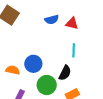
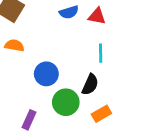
orange semicircle: (13, 70) -> (14, 45), moved

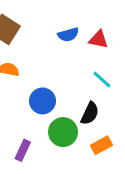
cyan line: (101, 53) -> (102, 80), turned -48

